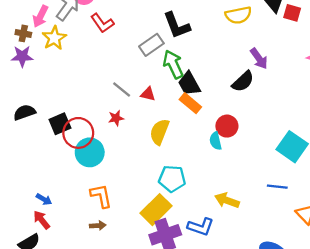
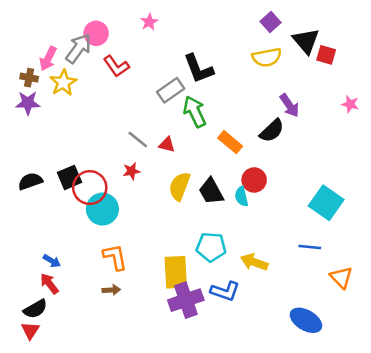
black trapezoid: (189, 84) -> (211, 191), moved
orange rectangle: (190, 103) -> (230, 142), moved
black semicircle: (24, 112) -> (30, 181), moved
cyan pentagon: (172, 179) -> (211, 247), moved
yellow rectangle: (156, 210) -> (176, 272), turned -48

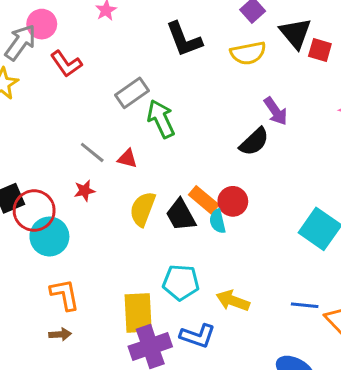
black L-shape: (198, 69) -> (184, 39), moved
orange rectangle: (230, 142) -> (204, 200), moved
blue line: (310, 247) -> (305, 305), moved

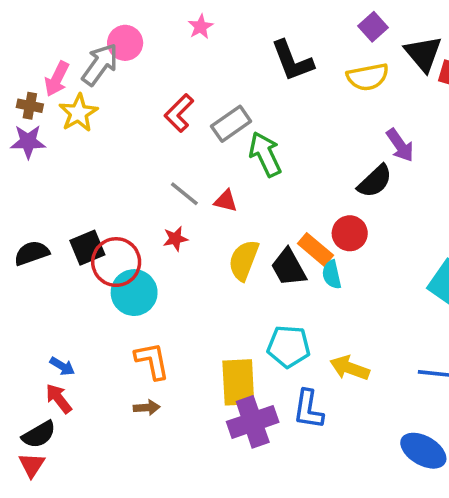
red L-shape: (66, 64) -> (179, 113), moved, turned 80
red circle: (233, 201) -> (350, 233), moved
blue L-shape: (198, 336) -> (308, 409), turned 80

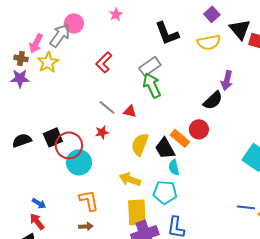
gray rectangle: (231, 124) -> (150, 66), moved
purple arrow: (400, 145) -> (227, 80), turned 48
cyan semicircle: (332, 275) -> (174, 167), moved
yellow arrow: (350, 368) -> (130, 179), moved

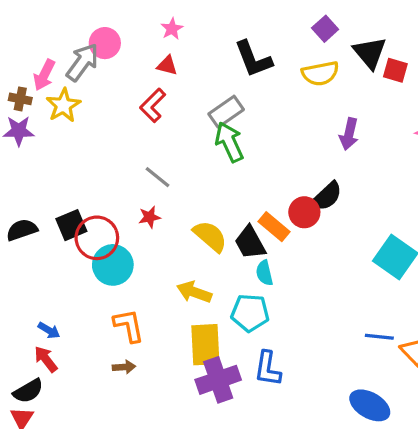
black semicircle: (213, 100) -> (327, 196), moved
red triangle: (130, 111) -> (167, 65), moved
yellow semicircle: (140, 144) -> (210, 236), turned 110

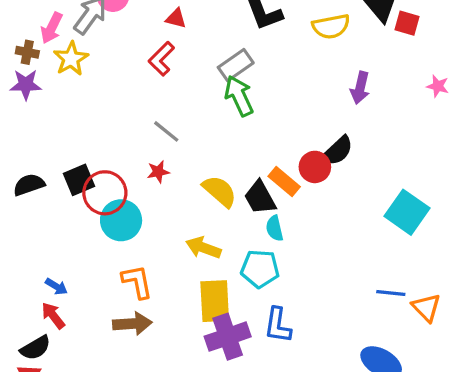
brown arrow: (124, 367) -> (132, 324), size x1.6

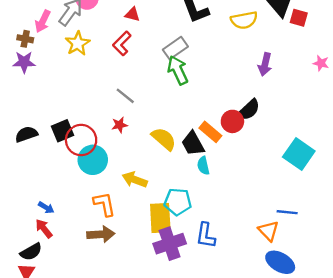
yellow star: (71, 59) -> (78, 43), moved
yellow arrow: (203, 248) -> (135, 180), moved
cyan pentagon: (260, 269) -> (178, 202), moved
orange triangle: (426, 307) -> (269, 231), moved

